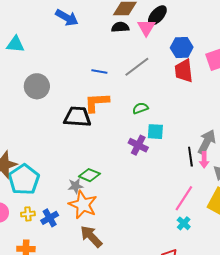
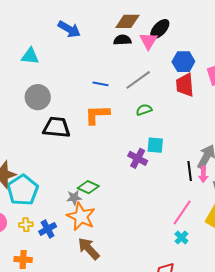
cyan triangle: (15, 44) -> (30, 56), moved
green semicircle: (140, 108) -> (144, 110), moved
black trapezoid: (77, 117) -> (57, 127), moved

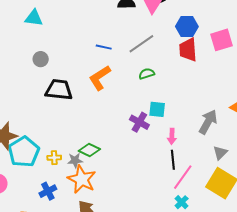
gray circle: (38, 97) -> (41, 59), size x0.6
orange L-shape: (97, 115) -> (100, 78), turned -32
black line: (190, 171) -> (173, 160), moved
pink arrow: (203, 174) -> (172, 136), moved
yellow cross: (26, 225) -> (54, 158), moved

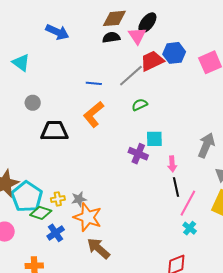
cyan triangle: (34, 18) -> (21, 63), turned 36
red trapezoid: (188, 50) -> (152, 61), moved, turned 75
green diamond: (89, 150) -> (41, 213), moved

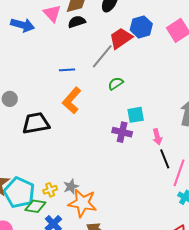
pink triangle: (137, 36) -> (52, 13), moved

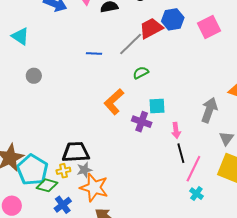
orange L-shape: (72, 100) -> (114, 102), moved
black trapezoid: (36, 123) -> (76, 152), moved

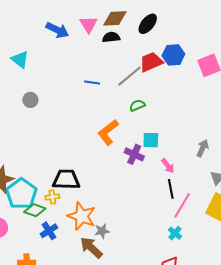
gray arrow: (209, 110) -> (203, 148), size x0.7
pink arrow: (176, 130) -> (168, 166), turned -35
gray star: (84, 170) -> (102, 231), moved
cyan cross: (196, 194) -> (175, 233), moved

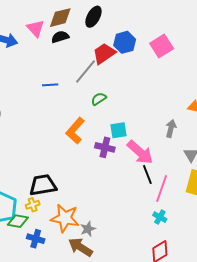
pink arrow: (168, 166) -> (140, 152), size x1.8
blue cross: (49, 231) -> (36, 239), turned -30

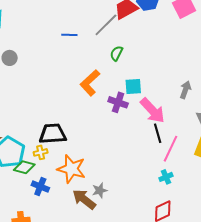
green semicircle: (99, 99) -> (116, 53), turned -35
cyan cross: (160, 217) -> (166, 177), turned 32
gray star: (88, 229) -> (100, 190), moved

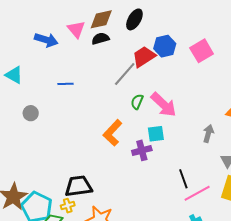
blue line: (69, 35) -> (65, 84), moved
purple cross: (118, 102) -> (142, 150), turned -30
pink arrow: (152, 111) -> (164, 105), moved
pink line: (171, 149) -> (197, 193), turned 40

